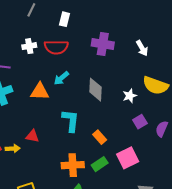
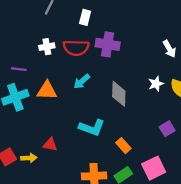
purple cross: (103, 44) -> (108, 44), moved
orange triangle: (40, 92) -> (47, 90), moved
white star: (130, 96) -> (156, 84), moved
cyan L-shape: (71, 121) -> (92, 128), turned 105

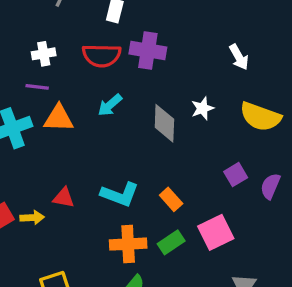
white cross: (47, 47) -> (44, 54), moved
purple line: (19, 69) -> (37, 87), moved
white star: (156, 84) -> (203, 108), moved
cyan L-shape: (92, 128) -> (120, 194), moved

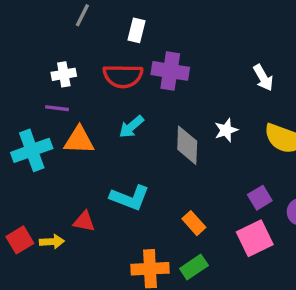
cyan L-shape: (120, 194) -> (130, 198), moved
pink square: (216, 232) -> (255, 238), moved

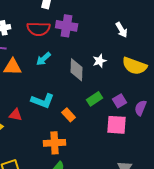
orange rectangle: (194, 223) -> (69, 115), moved
pink square: (255, 238) -> (117, 125), turned 30
green rectangle: (194, 267) -> (95, 99), moved

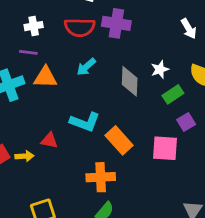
green rectangle: (95, 99) -> (173, 94), moved
orange rectangle: (69, 115) -> (119, 140), size x1.5
pink square: (117, 125) -> (165, 148), moved

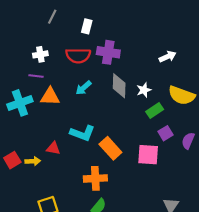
white arrow: (189, 29) -> (168, 57), turned -84
gray diamond: (130, 81) -> (119, 86), moved

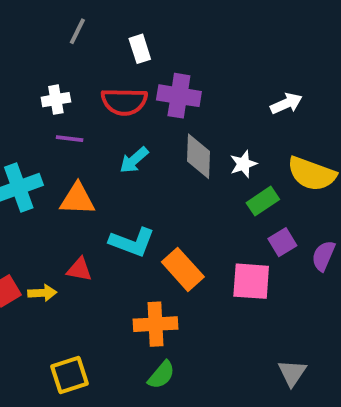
white rectangle: (87, 26) -> (140, 49), turned -32
purple line: (36, 76) -> (70, 139), moved
orange triangle: (50, 96) -> (77, 199), moved

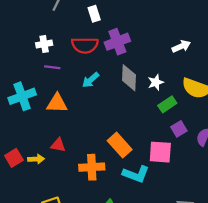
purple cross: (179, 96) -> (117, 42), turned -30
cyan L-shape: (132, 242) -> (136, 174), moved
orange cross: (155, 324) -> (92, 167), moved

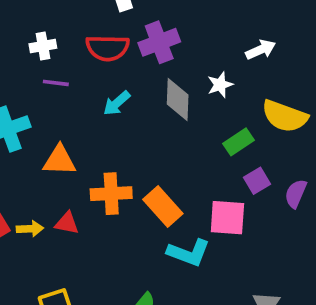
white star: (156, 82) -> (220, 85), moved
orange triangle: (57, 103) -> (60, 160), moved
red triangle: (58, 145) -> (67, 223), moved
orange cross: (92, 167) -> (111, 194), moved

